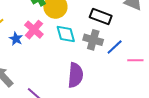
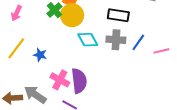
pink cross: (34, 30) -> (60, 80), moved
purple semicircle: (75, 75) -> (79, 81), moved

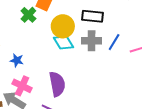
yellow circle: (72, 15) -> (63, 26), moved
pink cross: (60, 80) -> (22, 86), moved

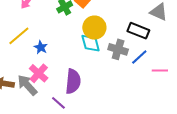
black rectangle: (93, 16) -> (138, 31), moved

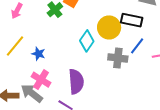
yellow circle: (94, 28) -> (109, 27), moved
cyan diamond: (91, 43) -> (87, 41), turned 60
gray cross: (118, 49) -> (118, 58), moved

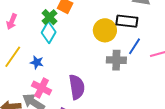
cyan diamond: (87, 41) -> (49, 32), moved

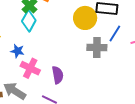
purple semicircle: (77, 87) -> (58, 75), size x0.7
pink cross: (42, 88) -> (30, 68), moved

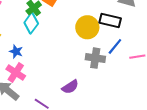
pink cross: (30, 68) -> (16, 73), moved
purple semicircle: (58, 75) -> (70, 87), moved, turned 60

